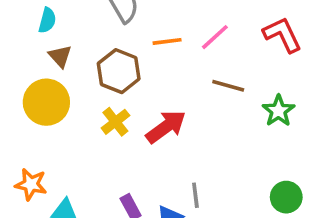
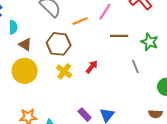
red arrow: (166, 127) -> (92, 67), size x0.6
gray line: (195, 195) -> (135, 67), moved

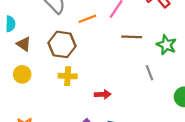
red arrow: (92, 67) -> (103, 94), moved, turned 48
yellow circle: (25, 71) -> (22, 74), size x0.6
yellow cross: (64, 71) -> (68, 76), turned -35

